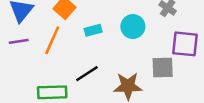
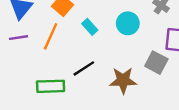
cyan rectangle: (93, 30) -> (90, 27), turned 63
gray square: (163, 67) -> (156, 63), turned 30

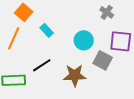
cyan circle: (128, 23) -> (84, 40), moved

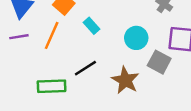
brown star: (75, 75) -> (125, 80), turned 30

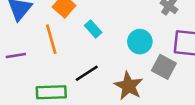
orange line: (52, 35) -> (51, 39), turned -40
purple line: (19, 37) -> (16, 56), moved

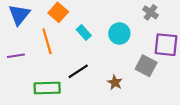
cyan circle: (140, 42) -> (119, 34), moved
brown star: (128, 86) -> (115, 82), size x0.6

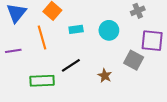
gray cross: (151, 12) -> (138, 11), turned 32
cyan rectangle: (84, 32) -> (76, 29), turned -56

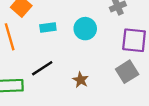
gray square: (134, 60) -> (127, 72), moved, turned 30

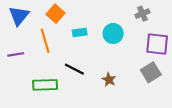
black line: (42, 68) -> (74, 69), turned 60

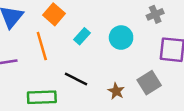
cyan rectangle: (80, 32) -> (82, 36), turned -40
gray square: (151, 72) -> (149, 83), moved

